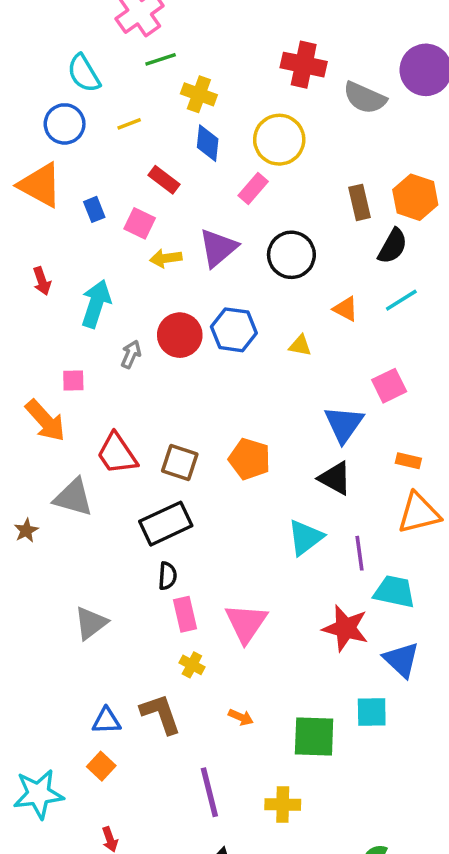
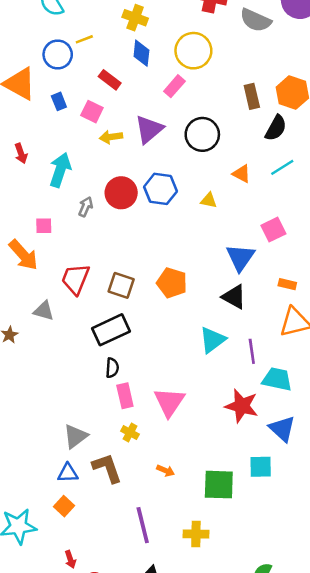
blue circle: (65, 124) -> (58, 54), moved
red trapezoid: (117, 454) -> (75, 279), turned 56
gray triangle: (73, 497) -> (44, 311), size x0.7
gray triangle: (91, 623) -> (75, 436), moved

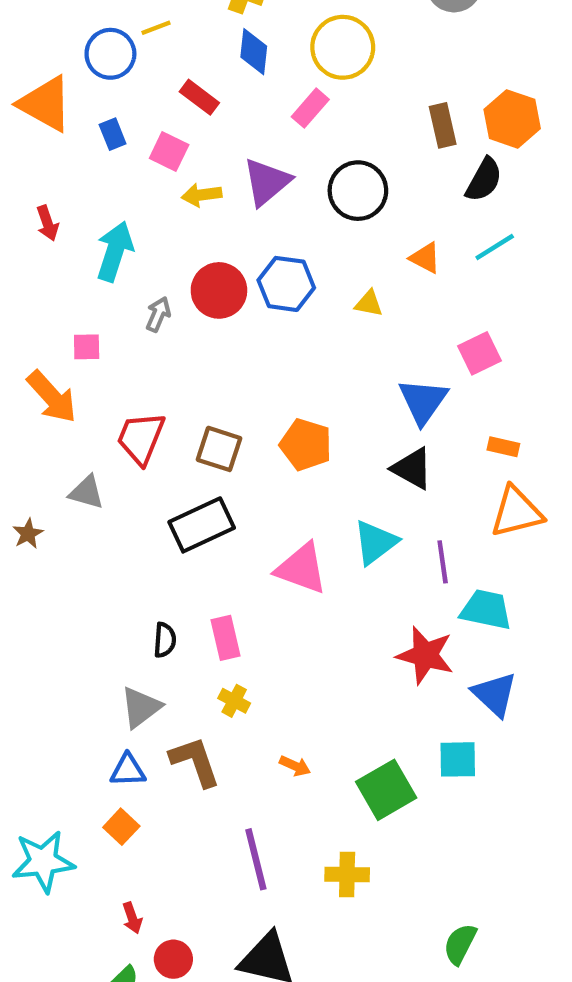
black semicircle: (112, 368) -> (165, 640), moved
pink triangle: (169, 402) -> (301, 568), moved, turned -44
green square: (219, 485) -> (386, 790), turned -32

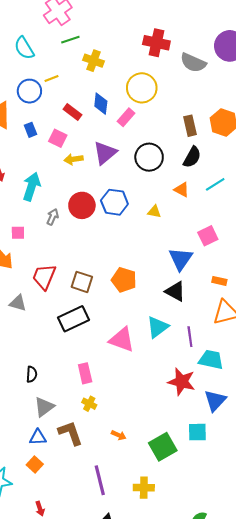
blue diamond: (254, 52) -> (101, 104), moved
black semicircle: (484, 180) -> (192, 157), moved
black semicircle: (165, 640) -> (32, 374), moved
blue triangle: (495, 694) -> (215, 401), turned 30

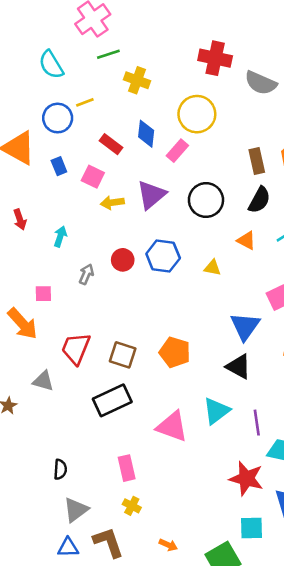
cyan arrow: (32, 187) -> (60, 236), size x0.6
red circle: (82, 205) -> (123, 260), size x0.7
cyan square: (197, 432) -> (252, 528), moved

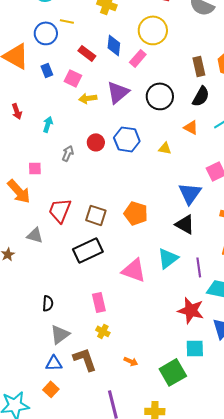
yellow line: (85, 102) -> (67, 21), turned 32

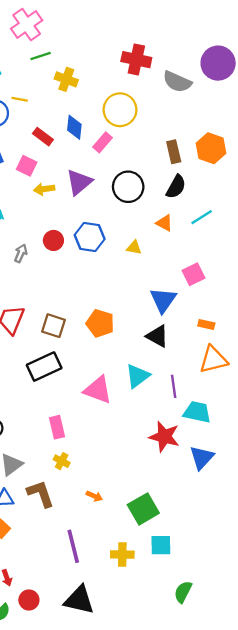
cyan square: (195, 348) -> (161, 545), moved

